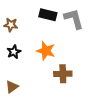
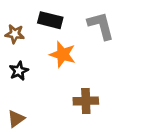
black rectangle: (48, 15) -> (50, 20), moved
orange star: (46, 51) -> (63, 54), moved

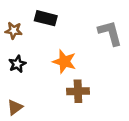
gray L-shape: (101, 26) -> (110, 33), moved
orange star: (63, 54) -> (64, 62), moved

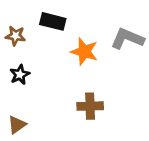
gray L-shape: (110, 33) -> (127, 39), turned -52
orange star: (64, 62) -> (84, 52), moved

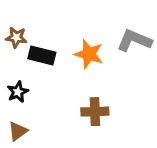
black rectangle: (53, 21) -> (42, 56), moved
black star: (20, 75) -> (18, 92), moved

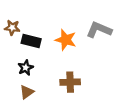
black star: (18, 92) -> (26, 68), moved
brown triangle: (18, 131) -> (27, 92), moved

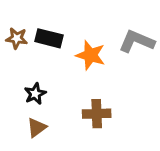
black rectangle: (31, 41) -> (49, 38), moved

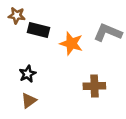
brown star: (17, 38) -> (17, 15), moved
brown cross: (97, 114) -> (94, 86), moved

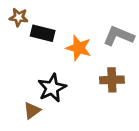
black star: (28, 74) -> (52, 88), moved, size x1.5
brown cross: (94, 86) -> (112, 80), moved

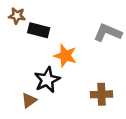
orange star: (79, 48) -> (65, 56), moved
brown cross: (112, 80) -> (102, 94), moved

